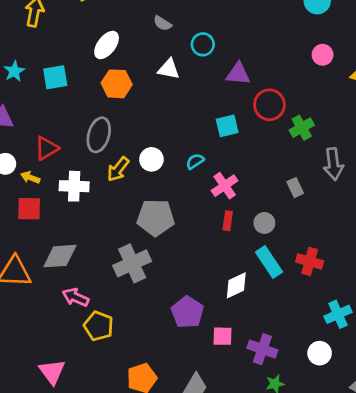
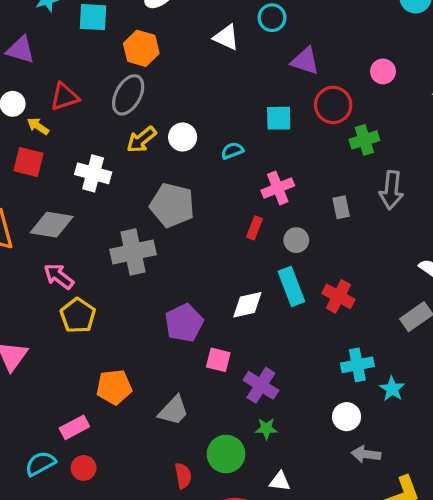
pink circle: (323, 55) -> (383, 71), moved
orange hexagon: (117, 84) -> (141, 48), moved
white cross: (74, 186) -> (93, 173), moved
pink cross: (225, 186) -> (278, 188), moved
white circle: (320, 353) -> (347, 417), moved

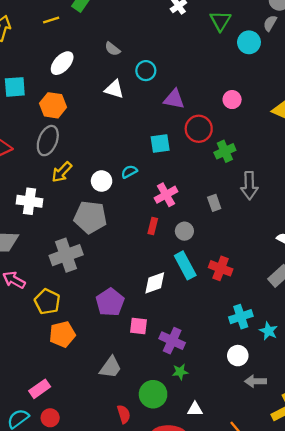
white circle: (183, 137) -> (102, 181), moved
yellow pentagon: (78, 316) -> (47, 302), moved
orange pentagon: (114, 387) -> (62, 334), moved

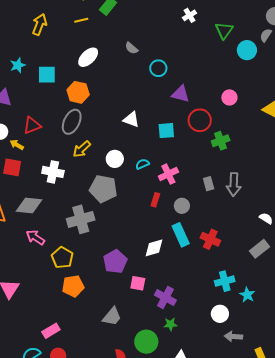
white triangle: (114, 89) -> (131, 120), moved
cyan semicircle: (129, 172) -> (142, 164), moved
gray arrow: (249, 186) -> (234, 185), moved

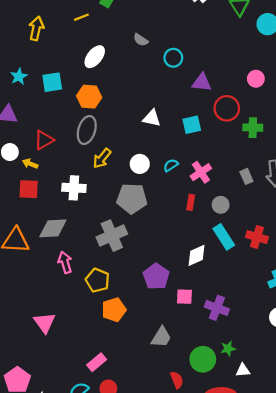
green cross: (221, 141) -> (253, 128), turned 30
pink arrow: (35, 237) -> (65, 262), turned 48
green star: (170, 324) -> (228, 349), moved

